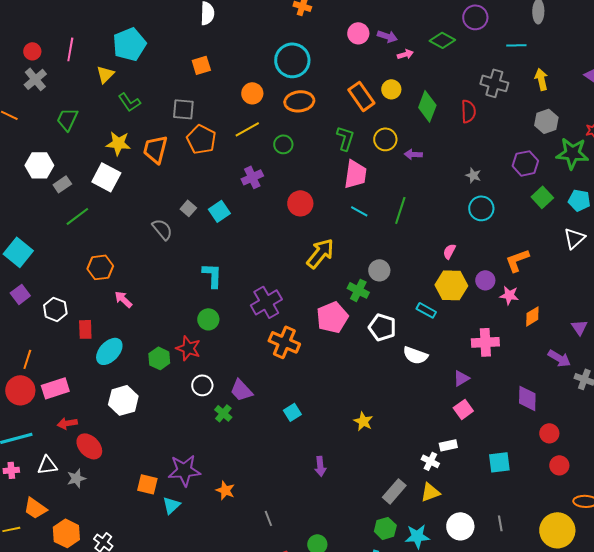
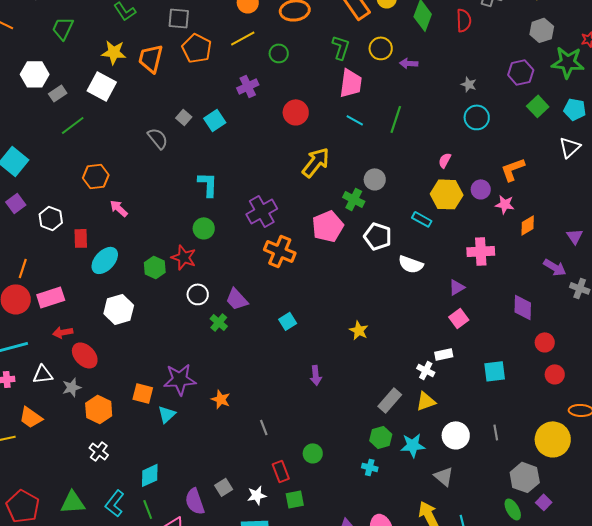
orange hexagon: (66, 533) -> (99, 409), moved

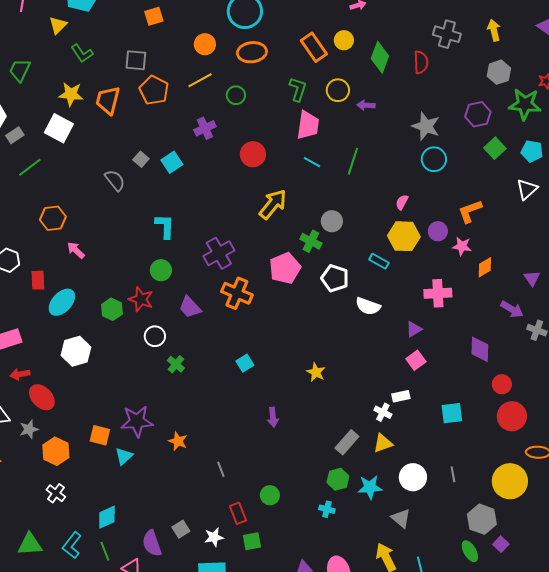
gray star: (469, 84) -> (426, 126), size x1.8
purple trapezoid: (237, 299) -> (190, 307), moved
red circle: (555, 374) -> (512, 416), size x1.5

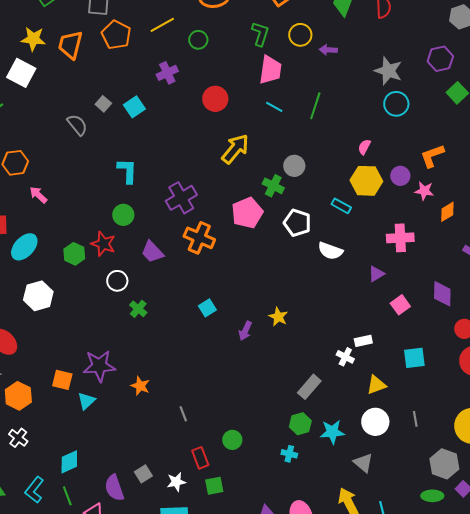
pink square: (416, 360) -> (400, 305), moved
purple arrow: (273, 417) -> (245, 331), moved, turned 30
yellow triangle: (383, 443) -> (376, 385), moved
green ellipse: (470, 551) -> (432, 496), turned -60

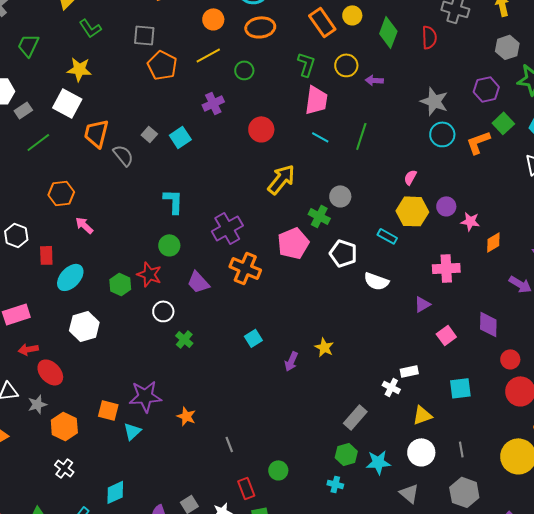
orange trapezoid: (70, 45) -> (96, 133), moved
orange L-shape: (432, 156) -> (478, 142), moved
gray hexagon: (444, 464) -> (464, 492), moved

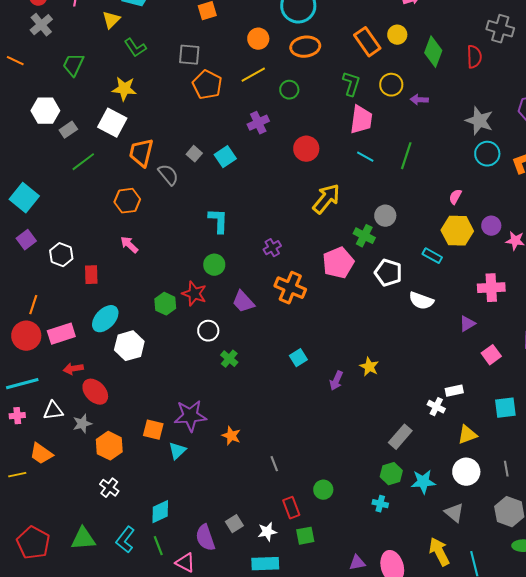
orange hexagon: (61, 193) -> (127, 201), moved
purple cross: (227, 228) -> (272, 248), size x0.6
cyan ellipse: (70, 277) -> (105, 319), moved

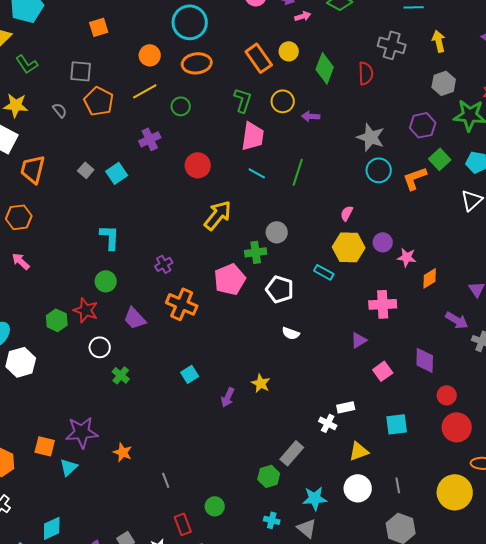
gray semicircle: (168, 175) -> (60, 110), moved, size x0.7
green cross: (364, 236) -> (256, 252), turned -35
white semicircle: (421, 301) -> (291, 333), moved, size x0.7
green hexagon: (391, 474) -> (269, 476), moved
gray triangle: (454, 513) -> (307, 528), moved

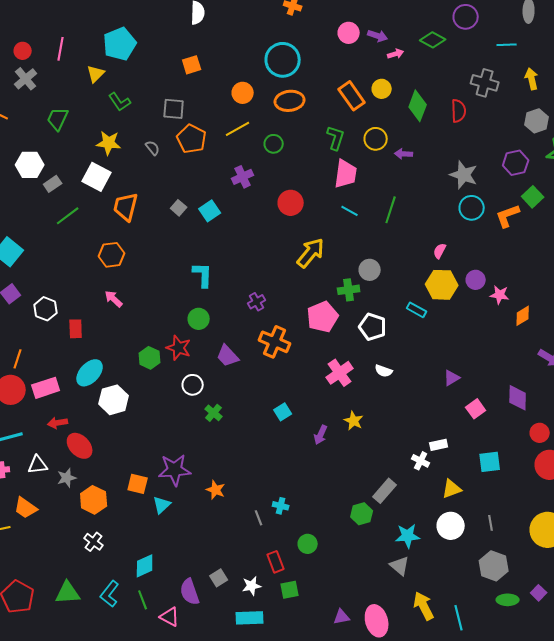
pink cross: (383, 304) -> (340, 373), moved, turned -32
cyan cross: (272, 520) -> (281, 506), moved

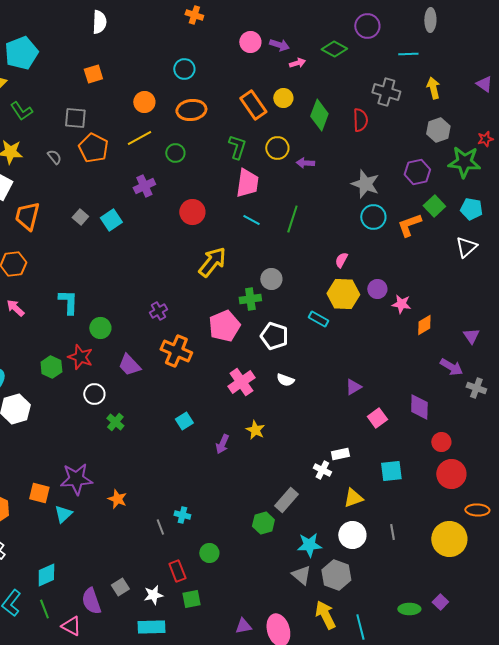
cyan circle: (283, 60) -> (184, 69), size x0.6
cyan L-shape: (203, 275) -> (68, 302), moved
gray hexagon: (494, 566) -> (336, 575), moved

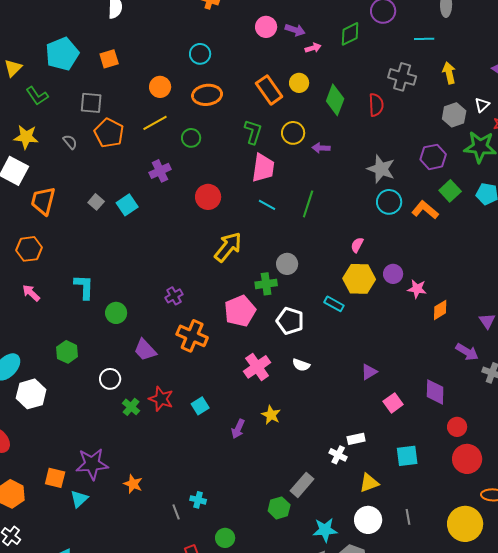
green diamond: (334, 49) -> (350, 34), turned -55
cyan pentagon: (21, 53) -> (62, 54), moved
orange L-shape: (409, 225) -> (425, 210), turned 60
white triangle: (466, 247) -> (482, 105), moved, size x0.7
red star: (80, 357) -> (161, 399), moved

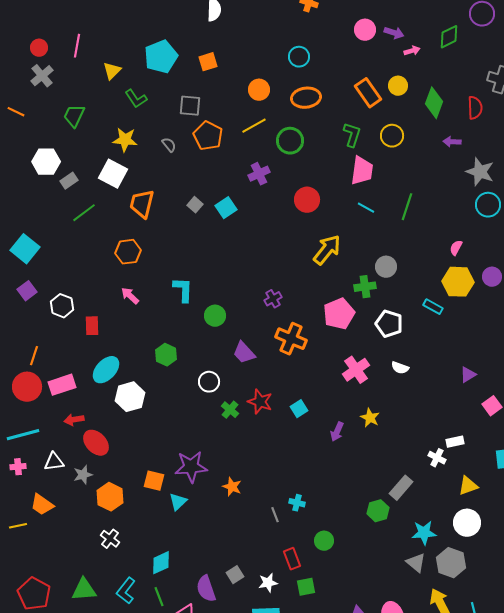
green circle: (191, 138) -> (290, 141), size x1.4
purple arrow: (321, 148) -> (452, 142), moved

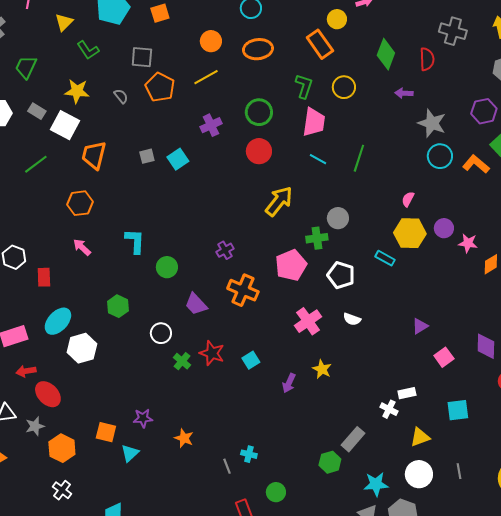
yellow circle: (398, 86) -> (337, 19), moved
green circle: (290, 141) -> (259, 112), moved
gray rectangle: (69, 181) -> (37, 111), moved, turned 66
gray square: (195, 205) -> (147, 156), turned 35
purple star: (191, 467) -> (143, 418), size x0.6

